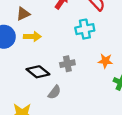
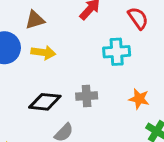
black diamond: (38, 72) -> (45, 102), turned -40

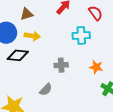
black diamond: (45, 102) -> (18, 55), moved

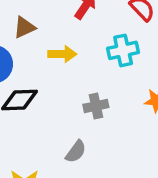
yellow arrow: (32, 36) -> (62, 54), moved

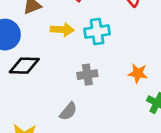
cyan cross: (123, 50) -> (97, 32), moved

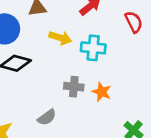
orange star: (138, 73) -> (102, 92), moved

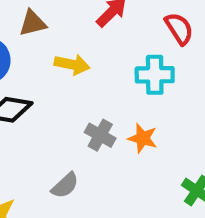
cyan cross: (93, 48) -> (155, 75), moved
gray cross: (74, 87) -> (100, 135), turned 30

